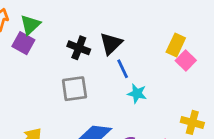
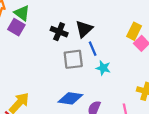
green triangle: (30, 25) -> (22, 13), turned -42
gray square: (74, 89) -> (73, 59), moved

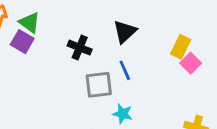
black triangle: (84, 29) -> (125, 32), moved
cyan star: (103, 68) -> (123, 114), moved

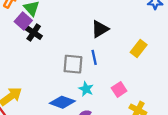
black cross: (80, 48) -> (34, 33), moved
pink square: (191, 63) -> (119, 89), moved

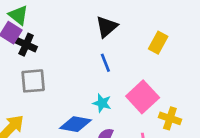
gray square: (73, 64) -> (33, 81), moved
pink square: (119, 89) -> (143, 97), size x1.6

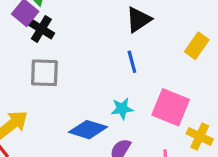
pink square: (143, 97) -> (171, 107), turned -32
cyan star: (102, 103) -> (122, 109), turned -30

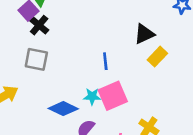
black triangle: (139, 20) -> (144, 34), moved
pink square: (171, 107) -> (113, 96), moved, turned 36

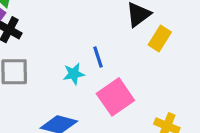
cyan star: (92, 96) -> (74, 74), moved

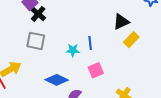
pink square: (115, 97) -> (96, 70), size x0.7

